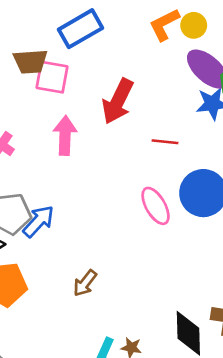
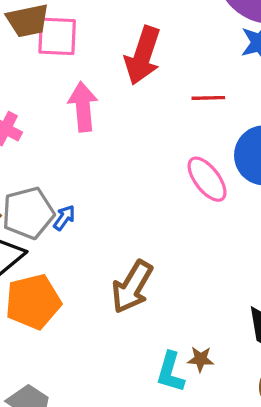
blue arrow: (39, 221) -> (64, 218), size x0.6
brown arrow: (85, 283) -> (132, 287), size x1.5

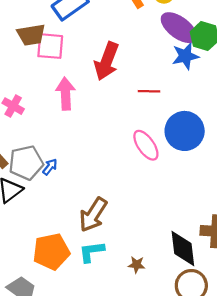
orange pentagon: (33, 302) -> (51, 252), moved
cyan L-shape: (170, 372) -> (92, 252), moved, turned 64

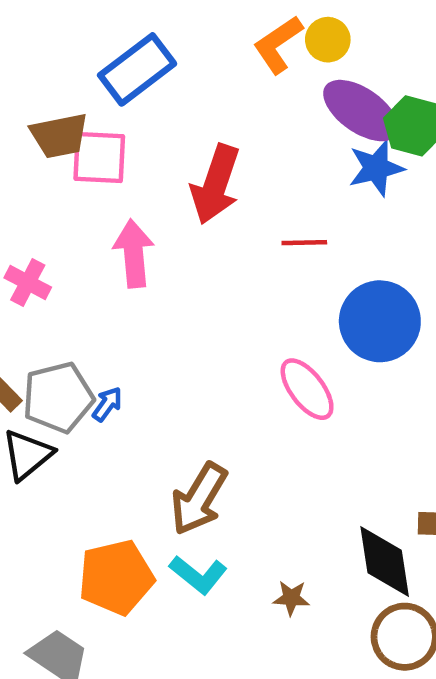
pink ellipse: (146, 145) -> (307, 389), moved
cyan L-shape: (92, 252) -> (198, 575), turned -132

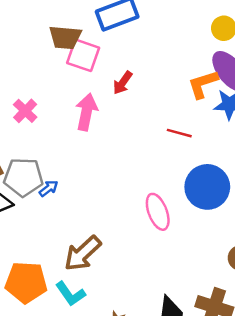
orange L-shape: (278, 45) -> (203, 84), moved
red arrow: (216, 184) -> (123, 83), moved, size x0.6

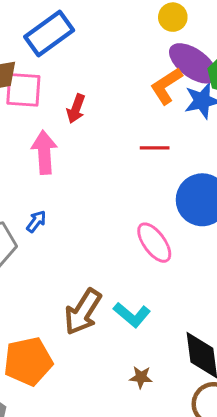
blue arrow: (49, 188) -> (36, 221), moved
cyan L-shape: (70, 294) -> (132, 315), moved

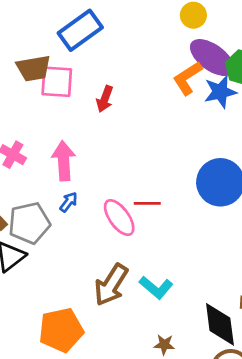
red line: (155, 148) -> (147, 203), moved
pink arrow: (44, 152) -> (64, 161), moved
pink ellipse: (154, 243) -> (119, 218), moved

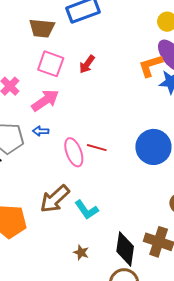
pink square: (57, 82) -> (51, 64), moved
pink arrow: (64, 161) -> (45, 100), turned 44
blue arrow: (69, 202) -> (41, 131), turned -140

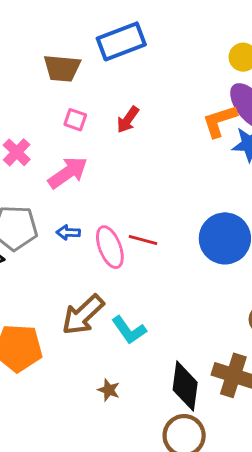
pink square: (51, 64) -> (75, 120), size x0.6
blue arrow: (41, 131) -> (68, 232), moved
brown star: (81, 252) -> (109, 390), moved

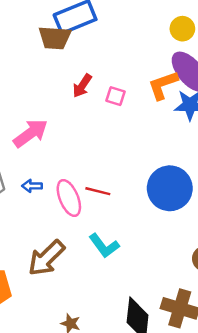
brown trapezoid: (62, 68) -> (55, 38), moved
pink square: (75, 120) -> (116, 96), moved
cyan L-shape: (129, 330) -> (104, 246), moved

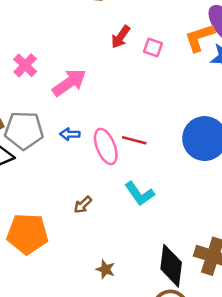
brown arrow: (46, 258) -> (83, 205), size x0.5

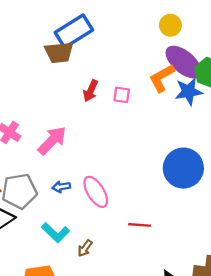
red line: (134, 140) -> (140, 225), moved
cyan L-shape: (140, 194) -> (56, 233), moved

